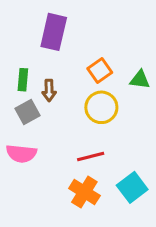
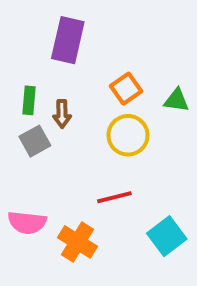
pink semicircle: (21, 154) -> (27, 223), moved
orange cross: (84, 192) -> (78, 242), moved

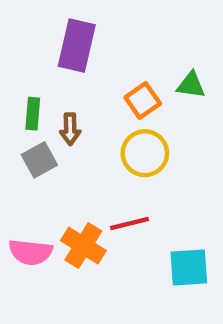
green triangle: (176, 100) -> (191, 85), moved
cyan square: (167, 236) -> (189, 267), turned 33
orange cross: (78, 242) -> (83, 246), moved

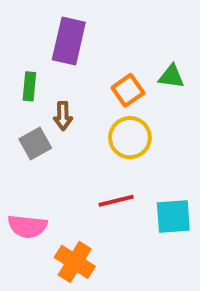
green rectangle: (33, 114) -> (29, 86), moved
orange cross: (83, 246) -> (75, 262), moved
cyan square: (189, 267) -> (173, 216), moved

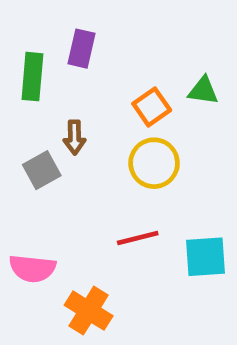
purple rectangle: (69, 41) -> (82, 49), size x0.7
green rectangle: (29, 86) -> (32, 77), moved, size x1.4

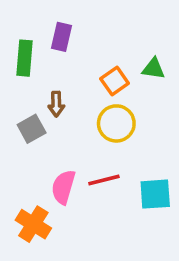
pink semicircle: (32, 268) -> (63, 187), moved, turned 100
orange cross: (89, 311) -> (33, 224), moved

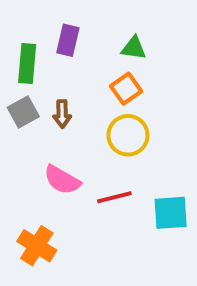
green triangle: (153, 69) -> (134, 48), moved
gray square: (32, 129) -> (23, 112), moved
pink semicircle: (63, 187) -> (62, 180), moved, turned -76

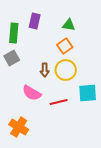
brown arrow: (62, 114) -> (45, 70), moved
cyan square: (171, 213) -> (88, 93), moved

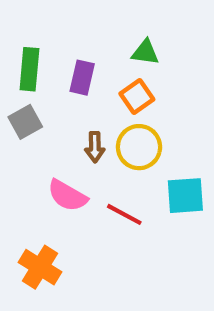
purple rectangle: (35, 21) -> (82, 78), moved
red line: (59, 102) -> (124, 214), turned 42

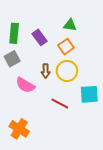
purple rectangle: (82, 78) -> (39, 37), turned -49
pink semicircle: (67, 196) -> (25, 85), moved

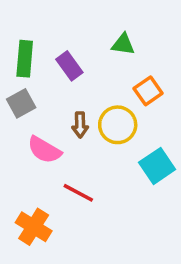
orange square: (66, 47) -> (148, 91), moved
cyan square: (89, 94) -> (157, 166), turned -30
red line: (60, 103) -> (78, 193), moved

